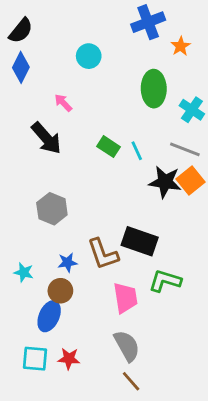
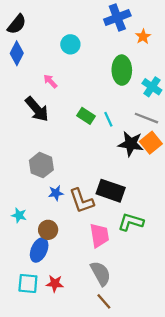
blue star: (67, 262) -> (56, 193), moved

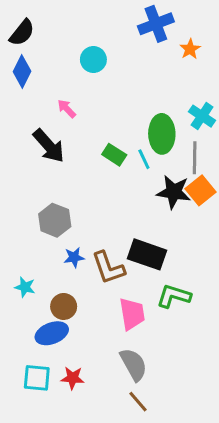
green ellipse: (122, 70) -> (162, 134), moved
gray line: (146, 118) -> (195, 158), turned 70
blue ellipse: (39, 250) -> (52, 333), turned 45

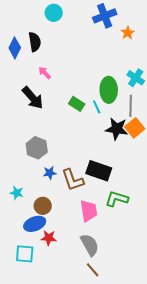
black semicircle: (22, 33) -> (35, 42), moved, turned -48
cyan circle: (93, 60) -> (54, 13), moved
red star: (73, 378) -> (49, 238), moved

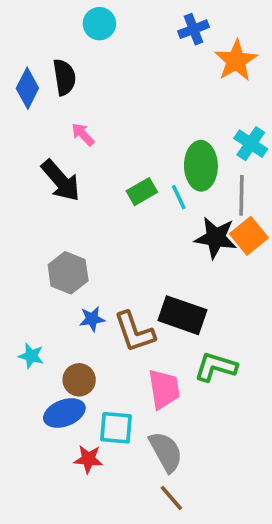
blue cross: (105, 16) -> (194, 29), size x0.7
orange star: (128, 33) -> (236, 61), size x1.6
green rectangle: (77, 104) -> (142, 192), turned -63
red star: (49, 238) -> (88, 459), moved
cyan square: (25, 254) -> (116, 428), moved

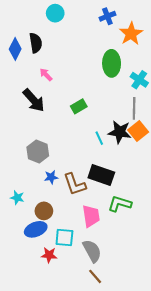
green ellipse: (201, 166) -> (112, 63), moved
cyan line: (179, 197) -> (99, 138), moved

